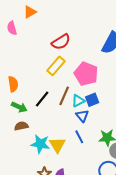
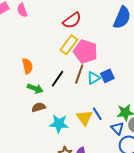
pink pentagon: (86, 74) -> (85, 51), moved
blue triangle: (82, 116) -> (117, 128), moved
yellow triangle: (57, 145) -> (85, 118), moved

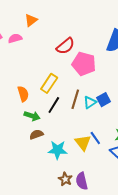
pink semicircle: (22, 10) -> (15, 38), turned 96
yellow rectangle: (69, 45) -> (49, 83), moved
pink pentagon: (85, 51) -> (84, 64), moved

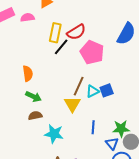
yellow rectangle: (49, 83) -> (55, 33), moved, turned -30
black line: (54, 105) -> (61, 47), moved
blue line: (95, 138) -> (93, 127), turned 32
yellow triangle: (83, 143) -> (72, 104), moved

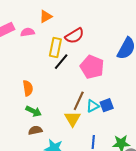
red semicircle: (76, 32) -> (74, 36), moved

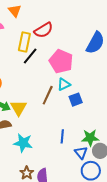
orange triangle: (46, 16) -> (15, 11), turned -40
cyan triangle: (93, 106) -> (64, 84), moved
yellow triangle: (72, 119) -> (19, 108), moved

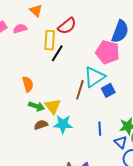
pink pentagon: (61, 61) -> (108, 52), moved
cyan triangle: (64, 84) -> (94, 77), size x1.6
cyan star: (23, 143) -> (63, 124), moved

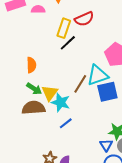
blue square: (108, 90) -> (107, 92), size x1.5
cyan star: (63, 124) -> (61, 102), moved
brown semicircle: (41, 125) -> (34, 108), size x1.6
blue line: (100, 129) -> (66, 123), moved, turned 40

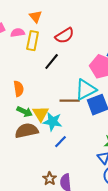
yellow rectangle: (64, 28) -> (33, 41), moved
brown line: (80, 84) -> (70, 101), turned 66

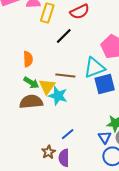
brown line: (70, 101) -> (65, 75), moved
blue line: (61, 142) -> (68, 134), moved

